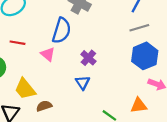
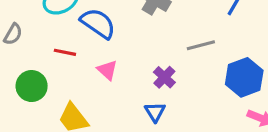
gray line: (139, 28) -> (201, 45), moved
blue semicircle: (62, 31) -> (98, 23), moved, turned -75

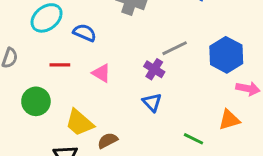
blue semicircle: (98, 23) -> (85, 33), size x0.7
gray line: (201, 45) -> (175, 48), moved

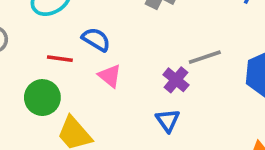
blue semicircle: (85, 33) -> (96, 39), moved
green circle: (36, 101) -> (42, 98), moved

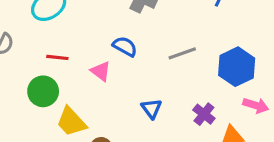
blue semicircle: (96, 39) -> (125, 46), moved
purple cross: (176, 80) -> (204, 114), moved

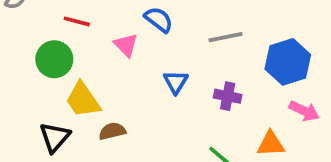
blue triangle: (151, 109) -> (176, 82), moved
purple cross: (204, 114) -> (228, 96), moved, turned -35

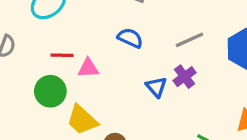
pink triangle: (126, 45) -> (88, 68), moved, turned -35
purple cross: (228, 96) -> (185, 77), moved, turned -35

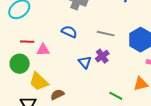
gray line: (189, 40) -> (106, 34), turned 36

